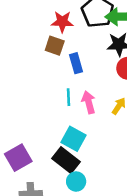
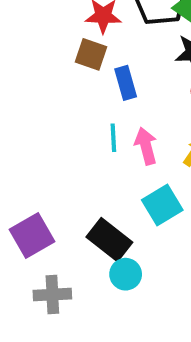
cyan square: (74, 139) -> (162, 205), moved, turned 30

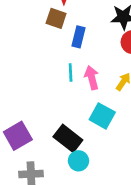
blue rectangle: (126, 83) -> (78, 37), turned 30
cyan square: (162, 205) -> (102, 116), turned -30

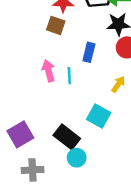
blue rectangle: (78, 37) -> (89, 52), moved
pink arrow: (92, 78) -> (48, 71), moved

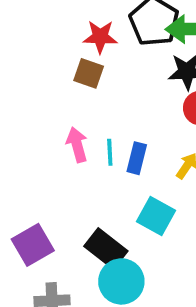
blue rectangle: (89, 52) -> (137, 158), moved
cyan circle: (77, 158) -> (121, 281), size x1.5

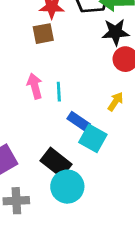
brown square: (89, 73) -> (43, 34), turned -30
blue rectangle: (137, 158) -> (79, 121), moved, turned -70

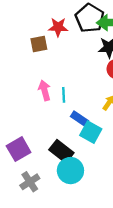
brown square: (43, 34) -> (39, 44), moved
gray cross: (16, 201) -> (30, 182), turned -30

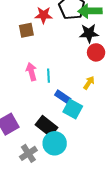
gray cross: (30, 182) -> (28, 153), moved

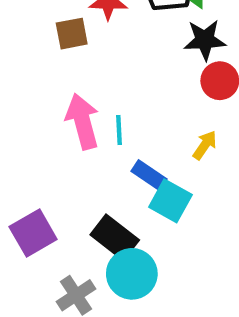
pink arrow: (31, 72) -> (82, 121), size x1.4

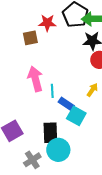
cyan line: (119, 130) -> (52, 91), moved
black rectangle: (115, 237) -> (50, 133), turned 50

